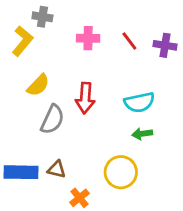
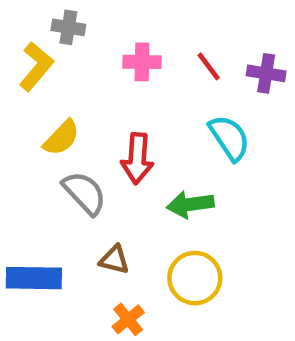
cyan semicircle: (139, 102) -> (229, 138), moved, turned -112
gray semicircle: (52, 119) -> (84, 193), turned -68
green arrow: (142, 134) -> (190, 204), moved, size x1.4
brown triangle: (57, 169) -> (114, 260), moved

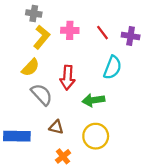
yellow L-shape: (36, 66) -> (42, 37), moved
cyan semicircle: (229, 138) -> (113, 67), turned 55

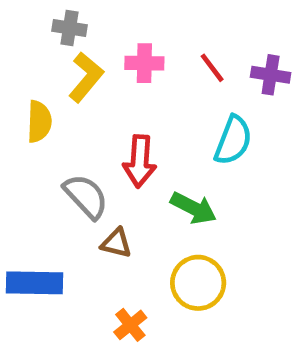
yellow semicircle: (30, 67) -> (39, 122), moved, turned -42
green arrow: (93, 100) -> (193, 208), turned -145
brown triangle: (56, 127) -> (116, 243), moved

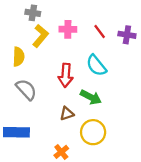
cyan semicircle: (233, 140) -> (96, 65), moved, turned 120
gray semicircle: (86, 196) -> (26, 90), moved
brown triangle: (116, 243) -> (67, 114), moved, turned -32

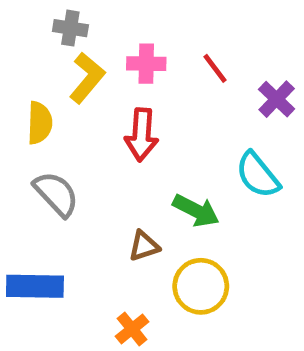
purple cross: (127, 35) -> (277, 99), moved, turned 35
cyan semicircle: (96, 65) -> (258, 175), moved
red arrow: (66, 75) -> (142, 135), moved

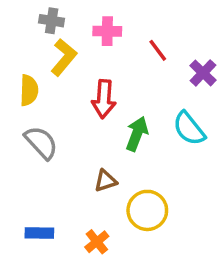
pink cross: (146, 64) -> (107, 31), moved
green arrow: (196, 210) -> (137, 134), moved, turned -96
blue rectangle: (35, 286) -> (39, 233), moved, size x0.7

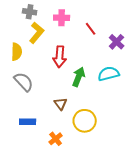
cyan semicircle: (189, 129) -> (109, 74), turned 115
brown triangle: (106, 181) -> (61, 104), turned -48
blue rectangle: (39, 233) -> (28, 122), moved

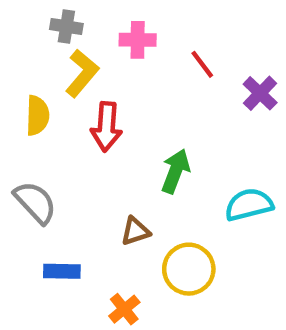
red arrow: (60, 57) -> (106, 127), moved
cyan semicircle: (109, 74) -> (249, 205), moved
gray semicircle: (24, 82) -> (35, 202), moved
brown triangle: (61, 104) -> (135, 231), turned 48

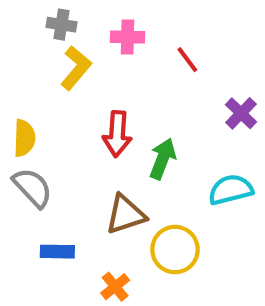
purple cross: (260, 93) -> (241, 113), moved
yellow semicircle: (37, 116) -> (24, 138), moved
red arrow: (106, 127) -> (117, 134), moved
brown triangle: (135, 231) -> (125, 214), size x1.5

